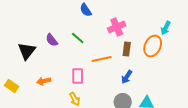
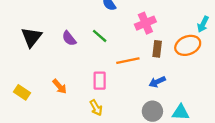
orange ellipse: (153, 46) -> (188, 45), turned 45
black triangle: (27, 51) -> (31, 37), moved
blue arrow: (127, 77) -> (157, 82), turned 32
orange arrow: (44, 81) -> (60, 87), turned -120

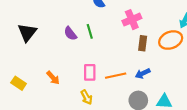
green line: (100, 36) -> (90, 31), turned 32
purple semicircle: (69, 38) -> (70, 34), moved
orange line: (128, 61) -> (116, 76), moved

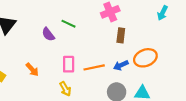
green line: (90, 31) -> (69, 24), turned -48
purple semicircle: (70, 34) -> (48, 34), moved
orange ellipse: (171, 40) -> (145, 58), moved

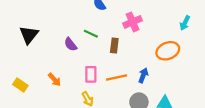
brown rectangle: (121, 35) -> (114, 45), moved
orange ellipse: (145, 58) -> (168, 51), moved
blue arrow: (121, 65) -> (143, 75), turned 136

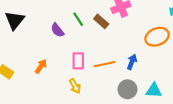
green line: (91, 34) -> (78, 19), turned 32
brown rectangle: (114, 45) -> (101, 21), moved, turned -56
orange arrow: (55, 80) -> (41, 66), turned -104

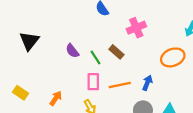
green line: (78, 19) -> (95, 57), moved
brown rectangle: (101, 21) -> (116, 52), moved
orange arrow: (41, 66) -> (56, 98), moved

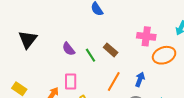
pink cross: (136, 28) -> (146, 36), moved, turned 30
pink rectangle: (93, 82) -> (71, 81), moved
orange line: (120, 85) -> (114, 81), turned -48

